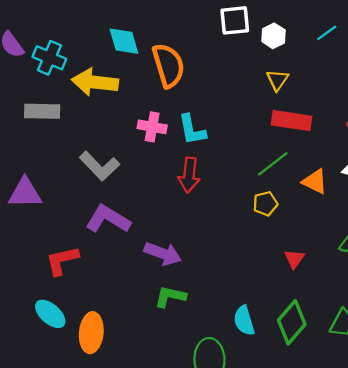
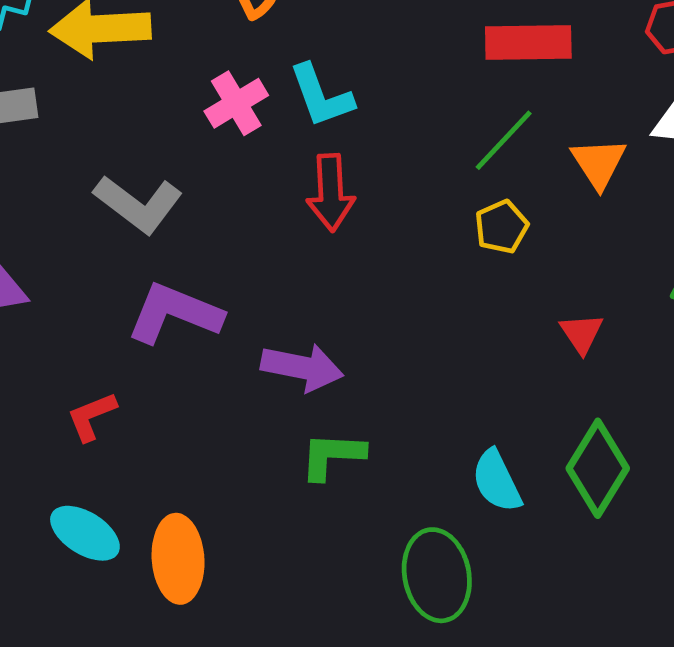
pink cross: (152, 127) -> (236, 103), turned -32
orange triangle: (315, 181) -> (599, 163), turned 40
red L-shape: (62, 261) -> (92, 416), size x0.7

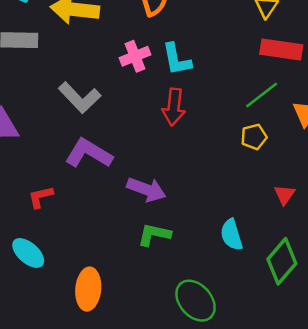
cyan semicircle: (497, 481) -> (231, 235), moved
orange ellipse: (178, 559) -> (88, 289), moved
green ellipse: (437, 575) -> (196, 301), turned -39

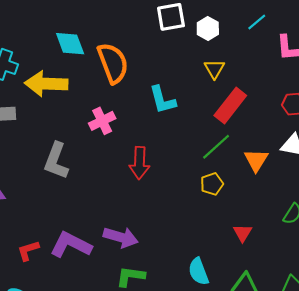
red rectangle: (281, 49) -> (230, 105), turned -56
cyan L-shape: (177, 59) -> (162, 100), moved
gray L-shape: (80, 98) -> (56, 161), turned 69
purple L-shape: (89, 153) -> (71, 245), moved

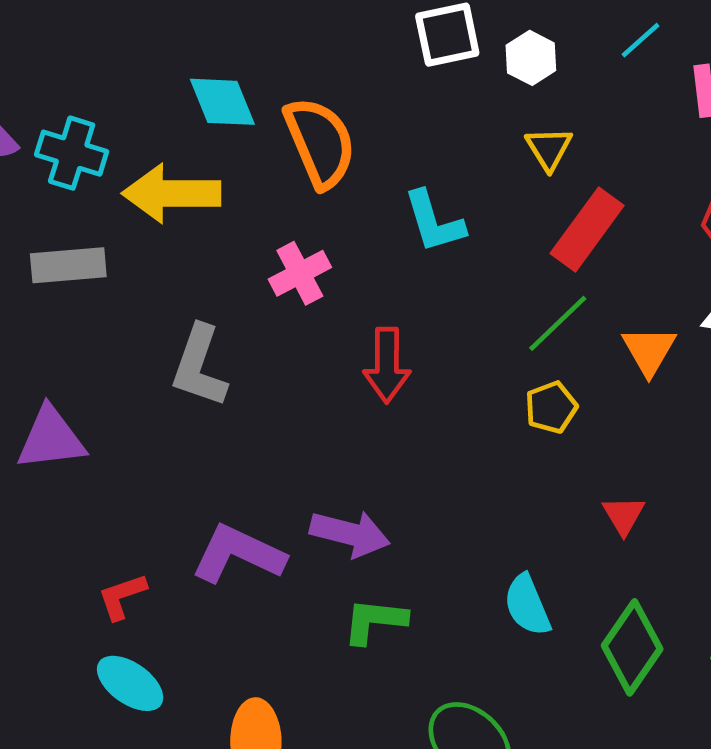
red L-shape: (28, 251) -> (122, 596), moved

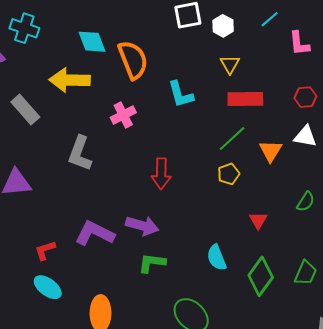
cyan cross: (72, 153) -> (24, 28), moved
red rectangle: (587, 230) -> (245, 99), turned 52
gray rectangle: (68, 265) -> (25, 110), turned 52
red arrow: (387, 365) -> (161, 174), moved

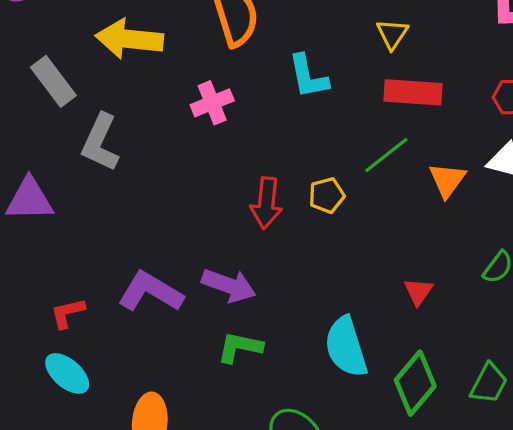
gray L-shape: (80, 153) -> (100, 142), moved
yellow pentagon: (229, 174) -> (327, 195), moved
cyan semicircle: (217, 258) -> (346, 347), size x1.4

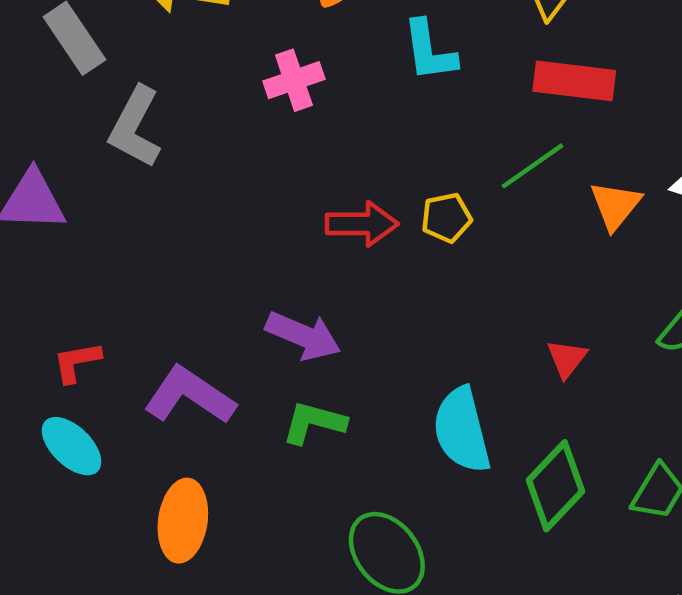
red arrow: (266, 203) -> (362, 224), turned -99
purple L-shape: (151, 292) -> (190, 396), moved

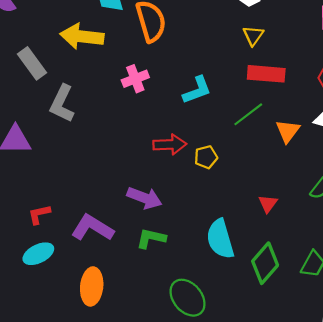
cyan L-shape: (429, 51) -> (197, 90), moved, turned -100
yellow pentagon: (446, 218) -> (206, 157), moved
cyan ellipse: (72, 446) -> (38, 254), turned -68

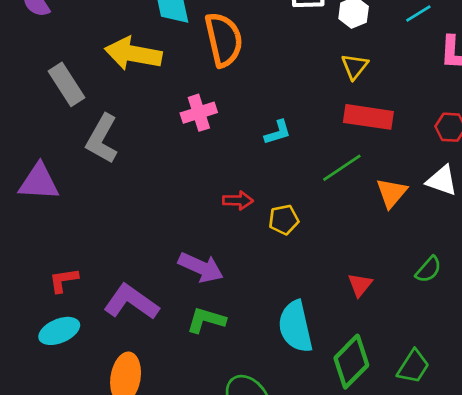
cyan L-shape: (197, 90) -> (278, 132), size x0.7
red arrow: (170, 145) -> (238, 200), size x0.7

